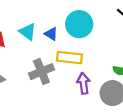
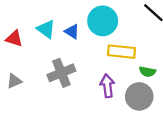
yellow rectangle: (69, 58) -> (122, 52), moved

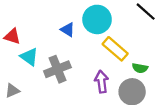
cyan triangle: (46, 29) -> (29, 57), moved
yellow rectangle: (122, 52) -> (115, 49), turned 35
gray triangle: (14, 81) -> (12, 91), moved

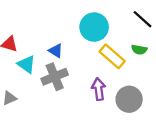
blue triangle: (68, 30) -> (56, 51), moved
green semicircle: (140, 68) -> (139, 50), moved

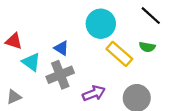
purple arrow: (99, 89) -> (94, 93), moved, turned 75

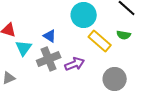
cyan triangle: (31, 62) -> (24, 48), turned 30
purple arrow: (94, 93) -> (75, 64), moved

